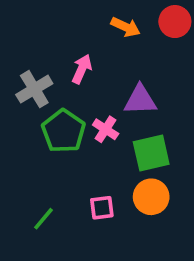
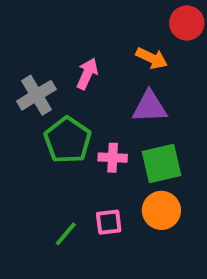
orange arrow: (126, 27) -> (152, 58), moved
pink cross: (106, 129) -> (113, 158), moved, turned -30
green line: (43, 219) -> (66, 234), moved

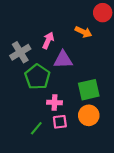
purple triangle: (150, 107) -> (63, 60), moved
pink cross: (113, 158) -> (55, 103), moved

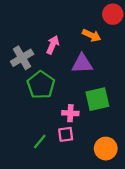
purple triangle: (63, 60) -> (82, 64), moved
pink cross: (55, 103) -> (70, 113), moved
orange circle: (89, 115) -> (106, 149), moved

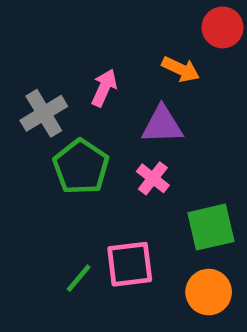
green square: (97, 99) -> (211, 227), moved
pink cross: (70, 113) -> (153, 178), moved, turned 35
pink square: (66, 134) -> (130, 264), size x1.5

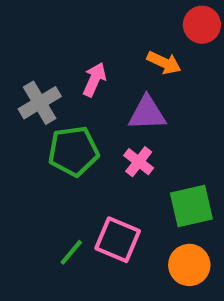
green pentagon: (81, 167) -> (73, 151), turned 30
pink square: (130, 264) -> (118, 240), turned 30

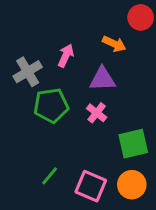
pink square: (118, 240) -> (91, 186), moved

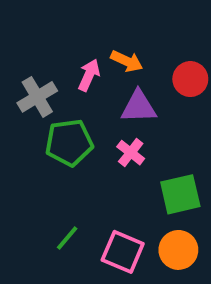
red circle: (141, 17) -> (190, 79), moved
orange arrow: (114, 44) -> (127, 61), moved

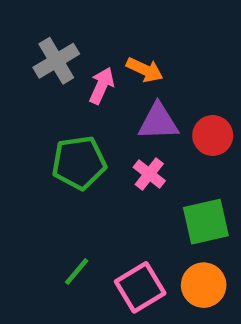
red circle: (190, 79) -> (213, 136), moved
gray cross: (37, 97) -> (56, 61), moved
pink square: (123, 252) -> (140, 287), turned 36

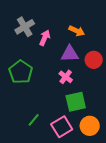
orange arrow: (145, 70) -> (77, 31), moved
green pentagon: (79, 163) -> (21, 72), moved, turned -30
green square: (206, 222) -> (76, 102), moved

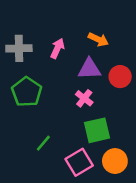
gray cross: (25, 27) -> (19, 48), moved, turned 30
green line: (34, 120) -> (43, 143), moved

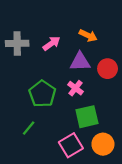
pink arrow: (57, 48) -> (51, 43), turned 30
green pentagon: (27, 92) -> (42, 94), moved
green line: (43, 143) -> (29, 128), moved

